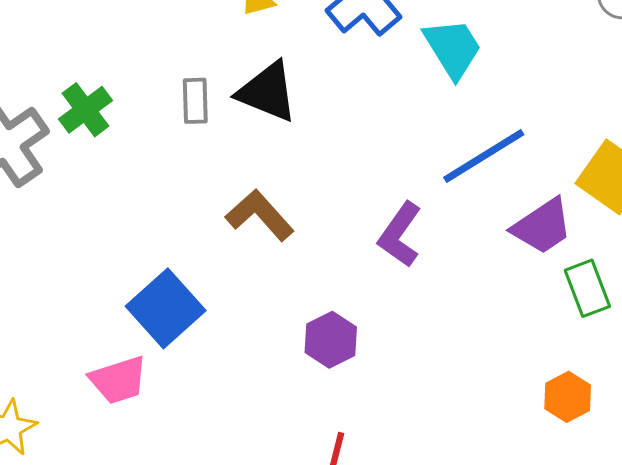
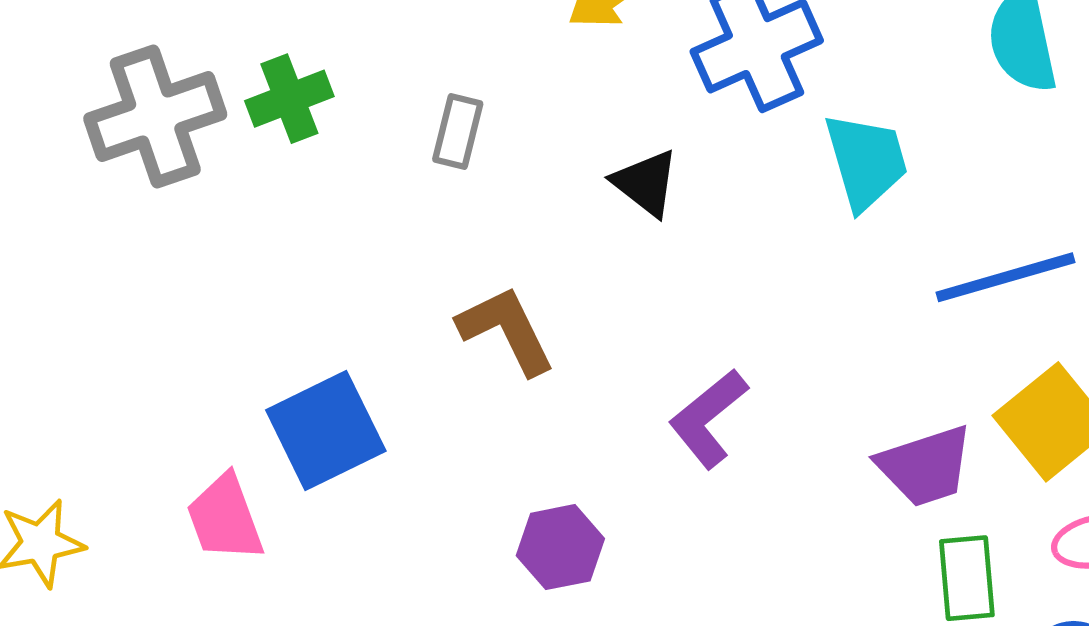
black triangle: (267, 92) -> (646, 183), moved, size x0.7
blue line: (484, 156) -> (1005, 277), moved
pink trapezoid: (118, 380) -> (225, 518), turned 72

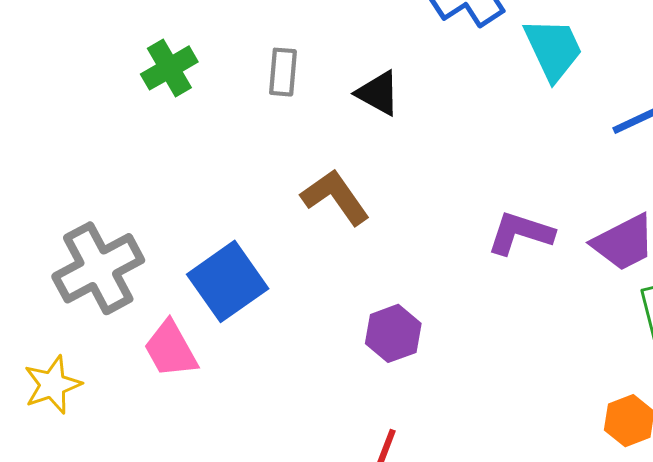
gray cross: (155, 116) -> (98, 268), moved
black triangle: (646, 183) -> (378, 93), moved
purple L-shape: (708, 419) -> (520, 233), moved, turned 66

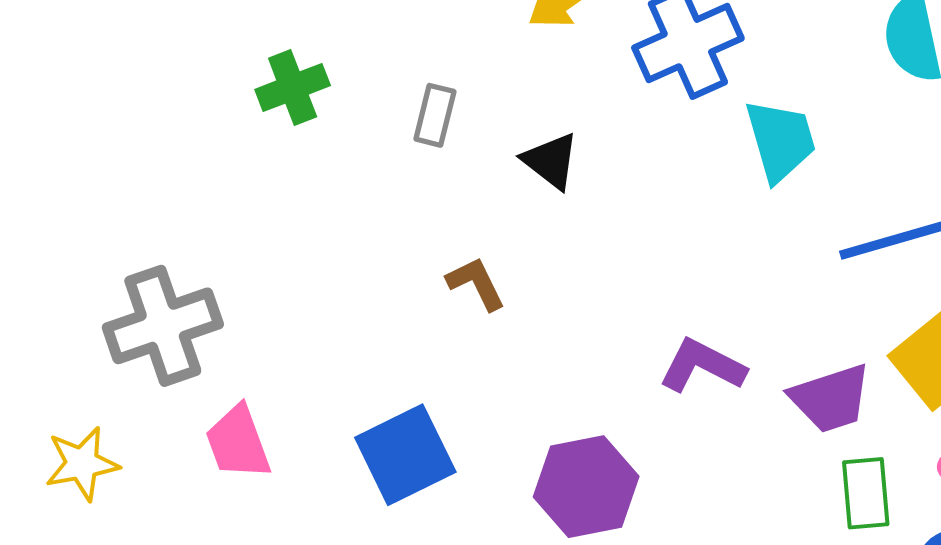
brown L-shape: (335, 197) -> (476, 283), size x0.7
blue square: (228, 281) -> (405, 455), moved
purple hexagon: (393, 333) -> (586, 487), moved, size x1.4

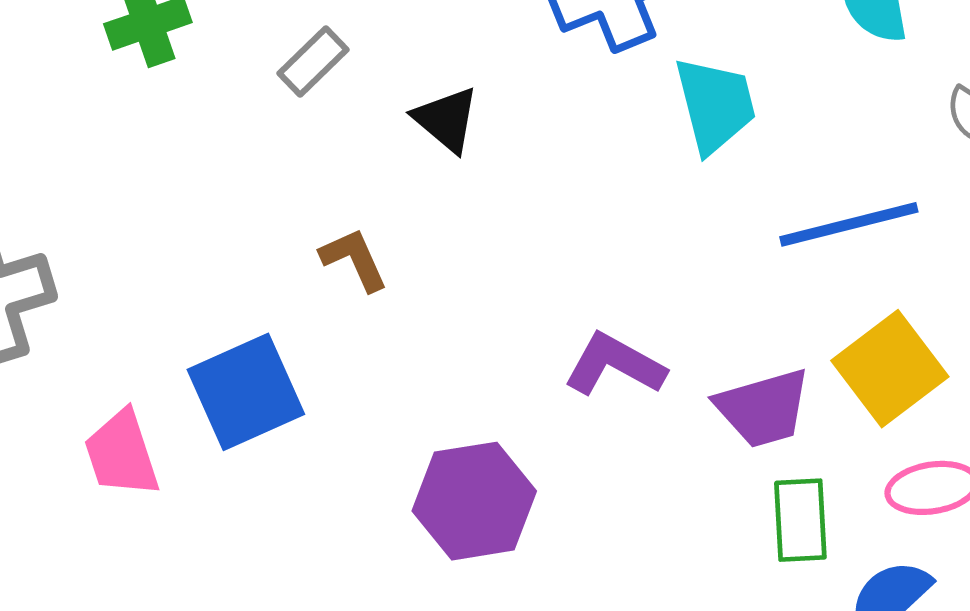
gray rectangle: (435, 115) -> (313, 62), turned 30
pink trapezoid: (238, 442) -> (122, 454), moved
blue square: (405, 455) -> (246, 392), moved

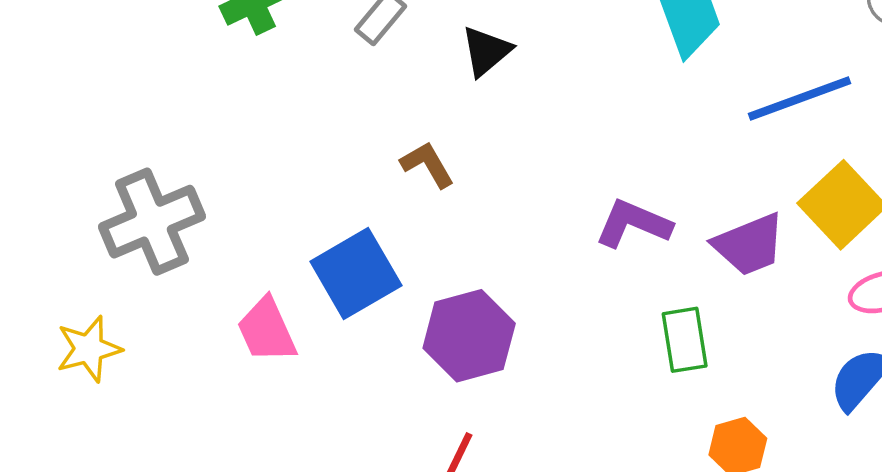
black triangle: (446, 119) -> (486, 51), turned 46
purple hexagon: (474, 501) -> (469, 336), moved
green rectangle: (800, 520) -> (685, 340), moved

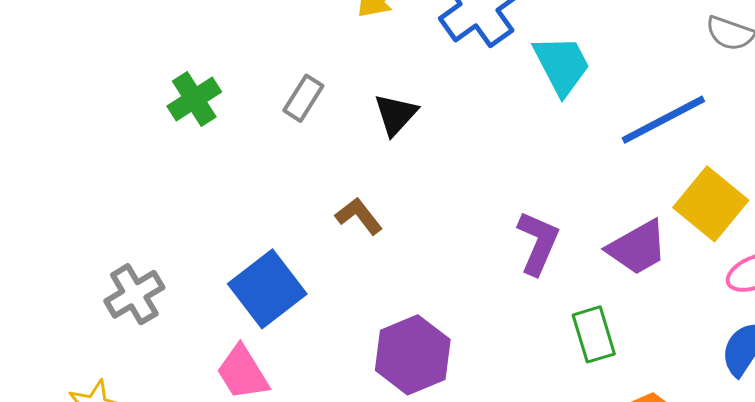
gray cross: (152, 222) -> (134, 294), size x0.7
purple L-shape: (633, 224) -> (538, 243), turned 98
blue square: (356, 273) -> (267, 289), moved

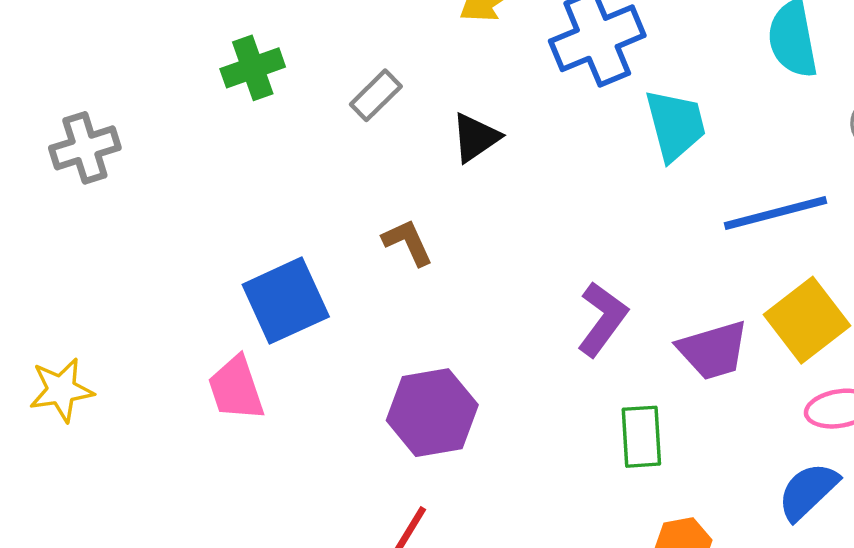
gray cross: (134, 294) -> (85, 148), moved

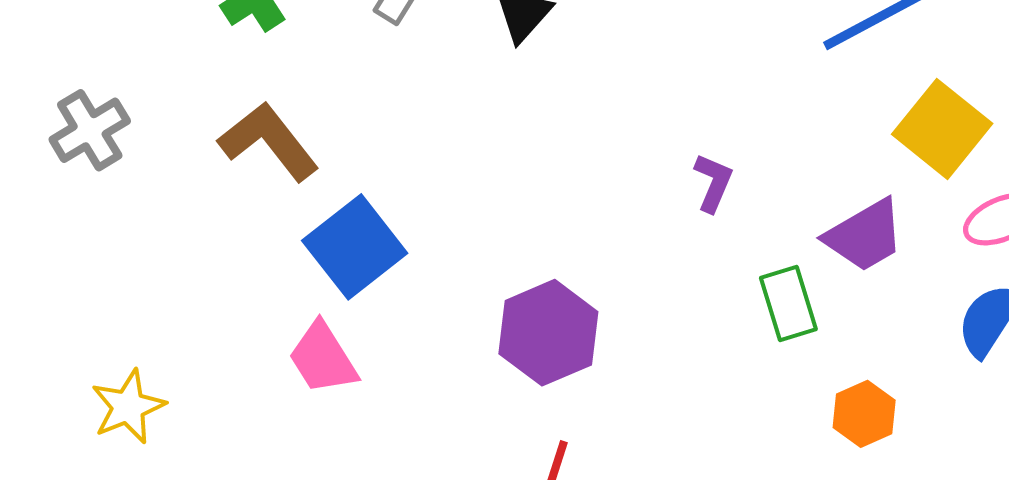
brown L-shape: (408, 242) -> (269, 141), moved, size x1.6
purple L-shape: (602, 319) -> (713, 183), size x0.7
purple trapezoid: (713, 350) -> (865, 236), moved

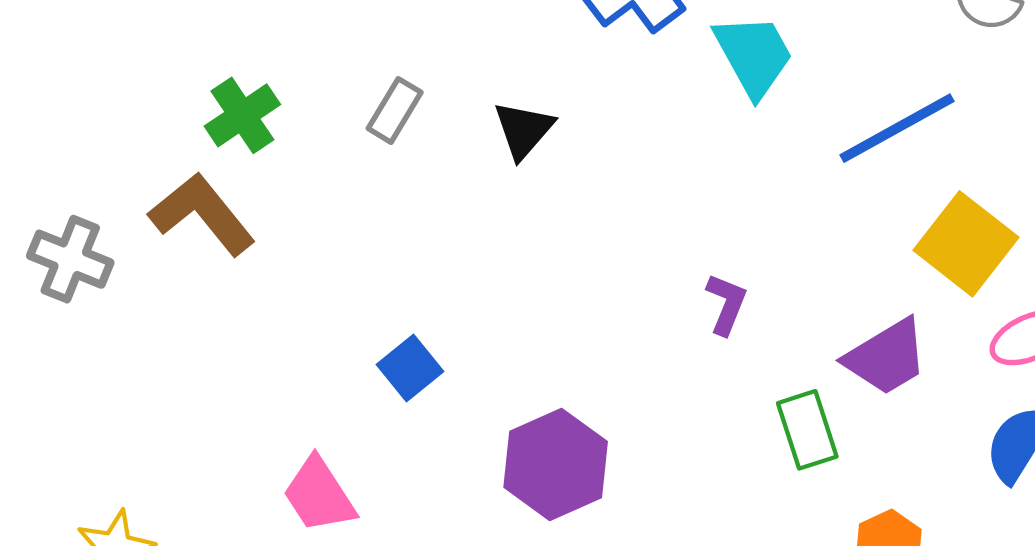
gray cross: (90, 130) -> (70, 259), turned -36
brown L-shape: (269, 141) -> (202, 214), moved
blue square: (355, 247) -> (410, 368), moved, size x0.6

